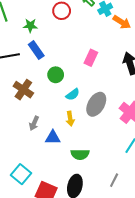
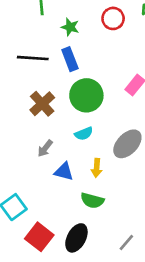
green circle: (56, 75) -> (86, 95), size x1.6
cyan semicircle: (73, 94) -> (84, 134), moved
yellow arrow: (70, 119) -> (97, 168), moved

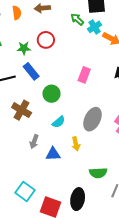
red circle: (113, 18) -> (46, 40), moved
green circle: (86, 95) -> (52, 94), size x0.7
green semicircle: (92, 201) -> (98, 173), moved

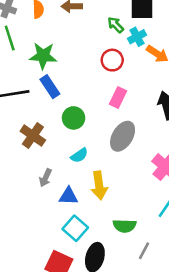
red circle: (46, 40) -> (112, 60), moved
green star: (24, 48) -> (43, 56), size x1.5
gray ellipse: (92, 119) -> (123, 136), moved
yellow arrow: (76, 144) -> (99, 185), size x1.5
cyan square: (25, 191) -> (75, 228), moved

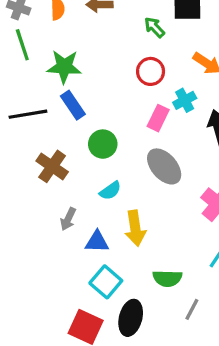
cyan cross: (137, 37) -> (185, 100), moved
gray ellipse: (123, 136) -> (164, 166), turned -72

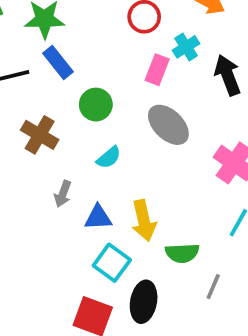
yellow arrow: (135, 228) -> (144, 221), moved

